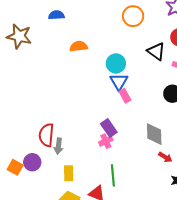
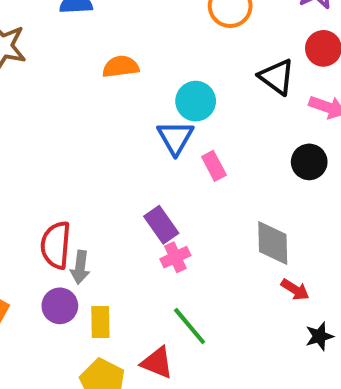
blue triangle: (119, 82) -> (175, 138), moved
purple rectangle: (109, 128) -> (161, 225), moved
purple circle: (32, 162) -> (60, 306), moved
green line: (113, 175) -> (190, 326), turned -35

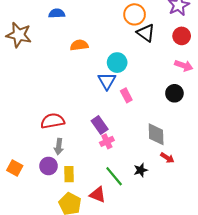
black triangle: (277, 77) -> (146, 33), moved
red semicircle: (56, 245) -> (53, 121), moved, turned 75
black star: (319, 336) -> (141, 170), moved

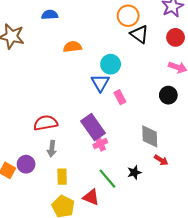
purple rectangle: (100, 125) -> (93, 127), size x1.4
purple circle: (49, 166) -> (26, 164), moved

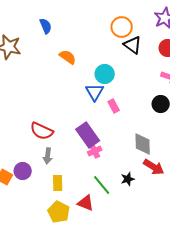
blue semicircle: (50, 15) -> (46, 26), turned 70
orange semicircle: (72, 47) -> (68, 57), turned 42
red semicircle: (46, 123) -> (42, 131), turned -145
red arrow: (161, 160) -> (154, 167), size x1.5

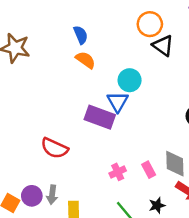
blue semicircle: (46, 26) -> (81, 35), moved
pink rectangle: (114, 106) -> (149, 170), moved
purple rectangle: (88, 135) -> (100, 117), moved, turned -35
gray arrow: (48, 156) -> (52, 195), moved

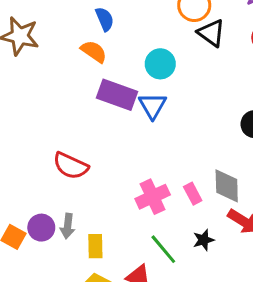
orange semicircle: (85, 60) -> (94, 51), moved
cyan circle: (130, 80) -> (160, 64), moved
purple rectangle: (100, 117) -> (117, 95), moved
pink cross: (118, 172) -> (153, 197), size x1.5

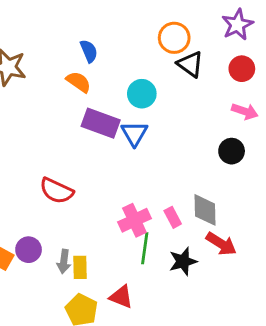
gray arrow: (68, 226) -> (64, 261), moved
black star: (204, 240) -> (183, 261), size x1.4
green line: (163, 249) -> (145, 248), moved, turned 48

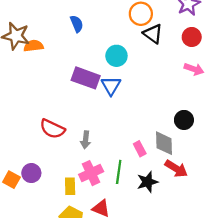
orange semicircle: (79, 82) -> (34, 46), moved, turned -42
black circle: (232, 151) -> (184, 120), moved
pink cross: (134, 220) -> (91, 173), moved
gray arrow: (64, 261) -> (86, 140), moved

